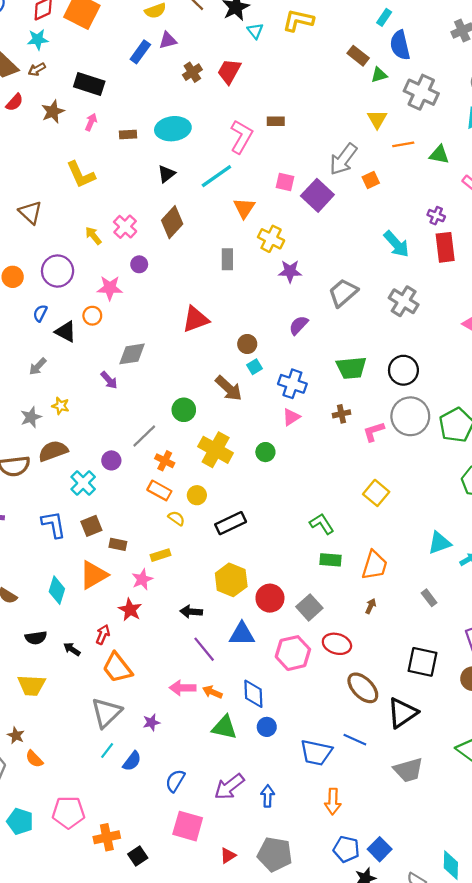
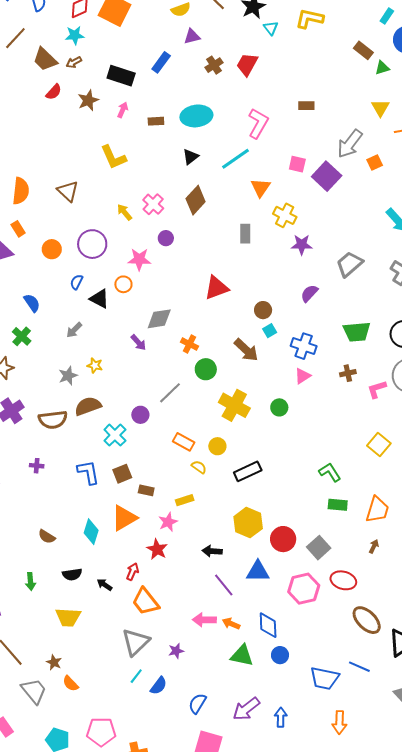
blue rectangle: (140, 52) -> (161, 62), moved
brown rectangle: (276, 121) -> (306, 106), moved
orange cross: (165, 461) -> (189, 344), moved

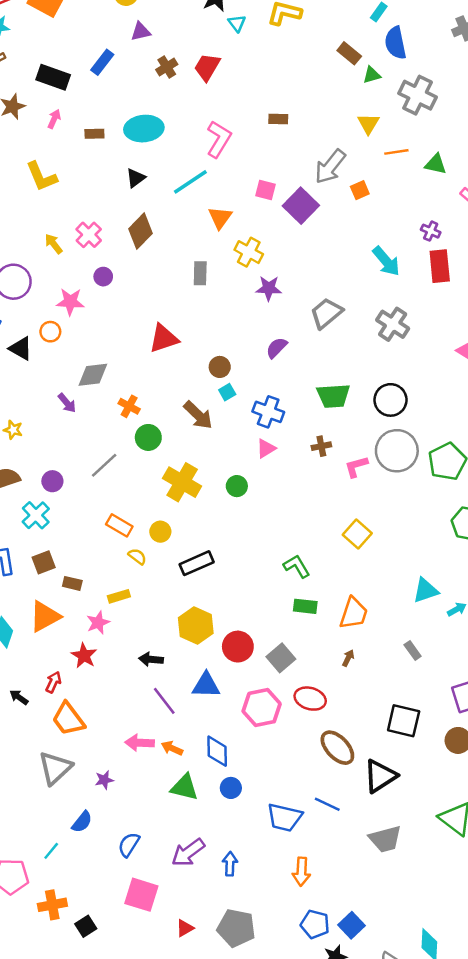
purple circle: (140, 415) -> (52, 481), moved
cyan line: (136, 676) -> (51, 851), moved

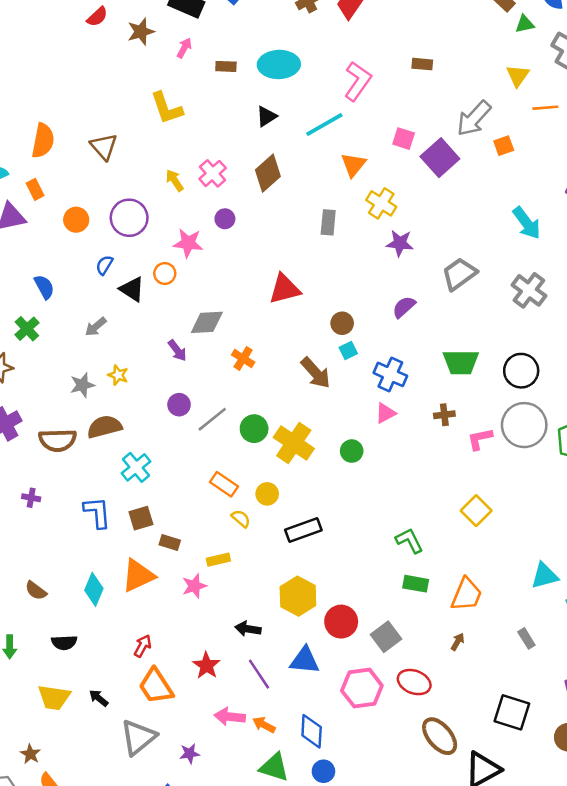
green circle: (148, 437) -> (254, 429), moved
purple circle: (52, 481) -> (179, 405), moved
red star: (84, 656) -> (206, 666), moved
black arrow: (19, 697) -> (99, 698), moved

